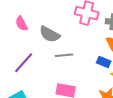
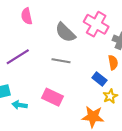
gray semicircle: (50, 34) -> (65, 32), moved

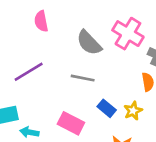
blue rectangle: (99, 79) -> (107, 108), moved
yellow star: (110, 96) -> (133, 111), moved

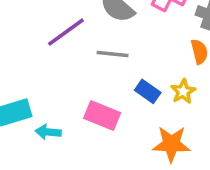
purple line: (29, 72) -> (66, 32), moved

